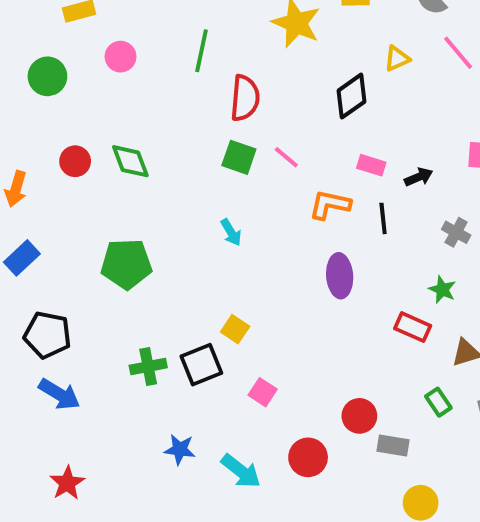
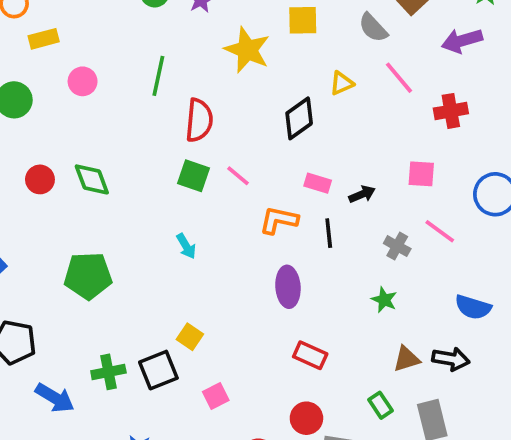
red rectangle: (413, 327) -> (310, 355), moved
pink square: (263, 392) -> (216, 396), turned 30
blue arrow: (59, 394) -> (55, 398), moved

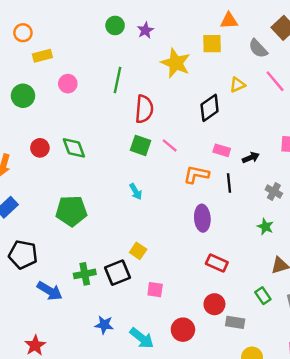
pink square: (216, 396) -> (155, 290), turned 35

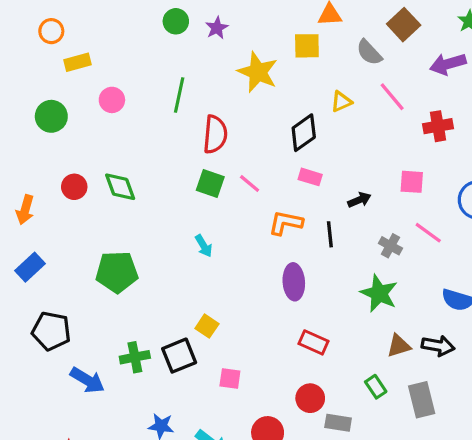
pink rectangle: (222, 150) -> (310, 177), moved
green star: (265, 227) -> (379, 293), size x1.6

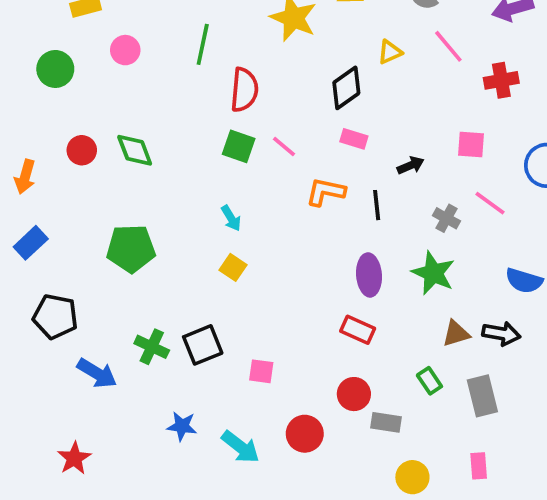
purple ellipse: (294, 282) -> (369, 275), moved
yellow square: (207, 326) -> (233, 267), moved
green cross: (135, 357) -> (152, 347), turned 36

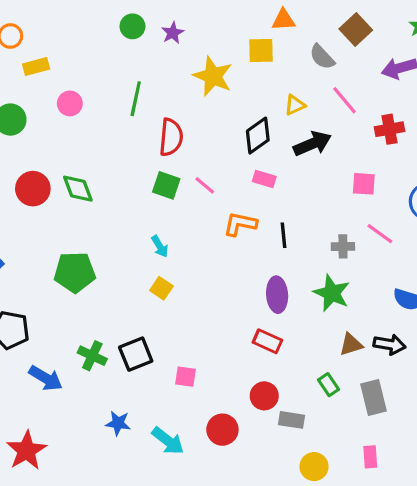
red circle: (82, 150) -> (33, 189), size x1.4
black arrow: (411, 165) -> (312, 144), moved, size x1.6
gray cross: (446, 218) -> (343, 246), turned -30
red star: (74, 458) -> (26, 450), size x1.4

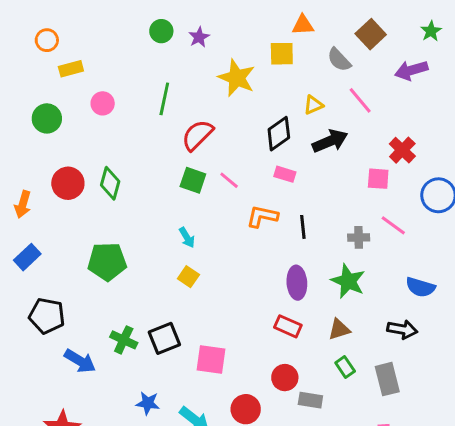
red cross: (390, 129) -> (402, 150), moved, turned -36
red semicircle: (171, 137) -> (197, 135), turned -140
green diamond: (78, 189) -> (110, 183), turned 36
brown triangle: (351, 344) -> (339, 329), moved
pink square: (185, 377) -> (211, 359), size x1.5

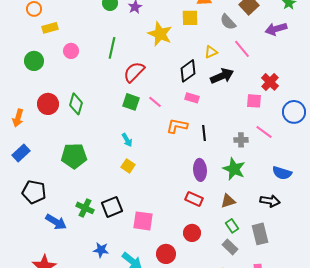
gray rectangle: (310, 400) -> (230, 247), moved, turned 35

